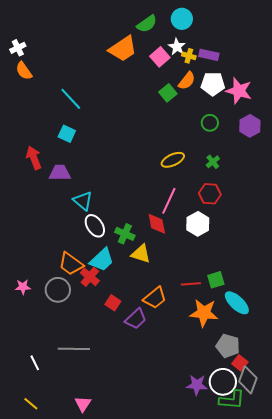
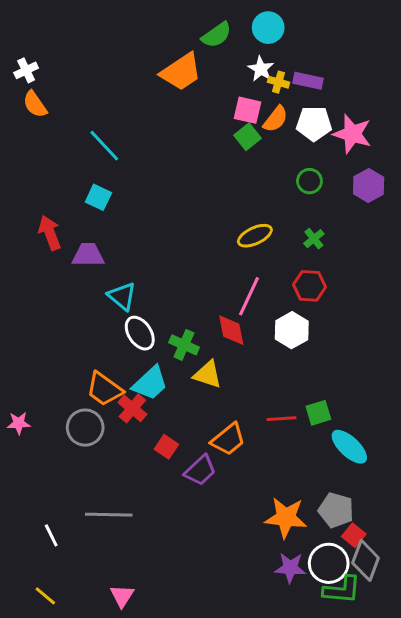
pink square: (160, 57) -> (247, 110), moved, turned -36
pink star: (23, 287) -> (19, 423), moved
orange star: (204, 313) -> (286, 518), moved

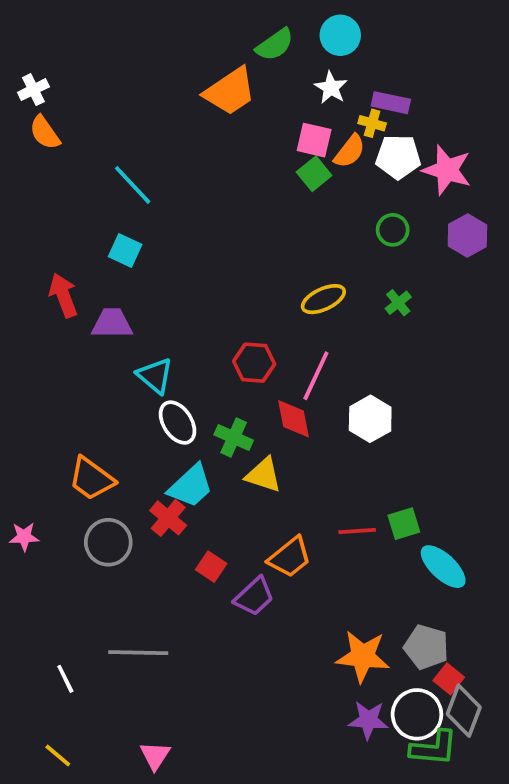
yellow cross: (278, 82) -> (372, 123), moved
red hexagon: (309, 286) -> (254, 363), moved
orange trapezoid: (104, 389) -> (91, 479), moved

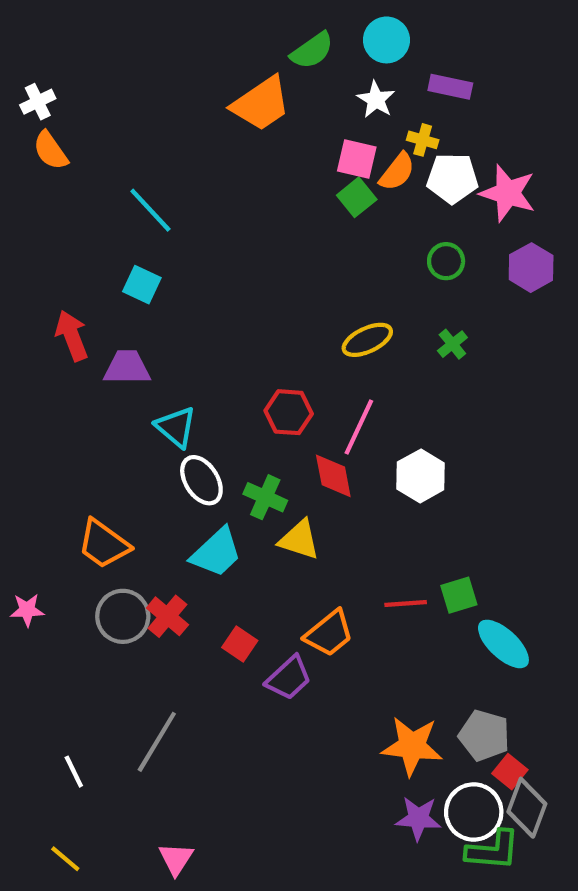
purple rectangle: (391, 103) -> (450, 87), moved
red cross: (168, 518) -> (167, 616), moved
gray line: (138, 653) -> (157, 742), turned -60

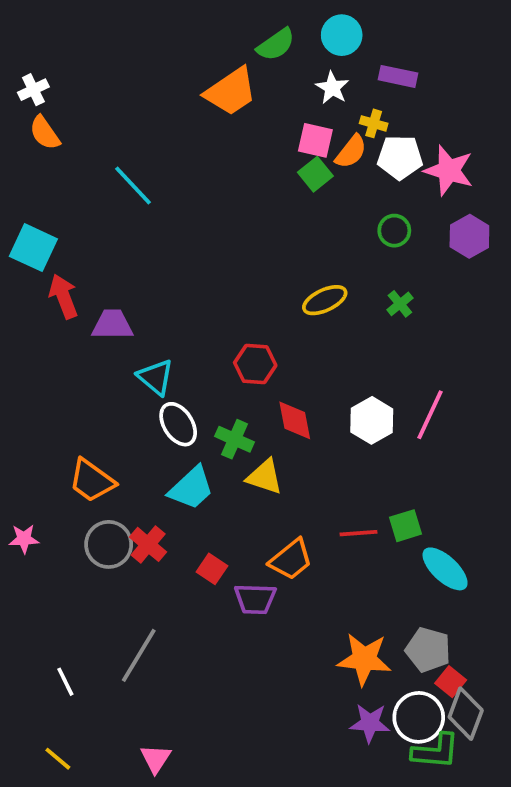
cyan square: (142, 285) -> (33, 248), moved, size x1.4
pink line: (359, 427) -> (430, 415), moved
purple trapezoid: (289, 678) -> (255, 599), turned 45

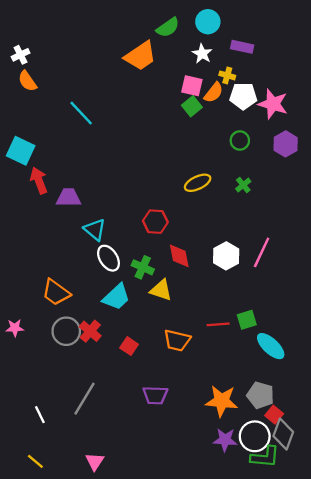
orange trapezoid: (291, 559) -> (177, 340), turned 52
purple trapezoid: (255, 599) -> (155, 395), moved

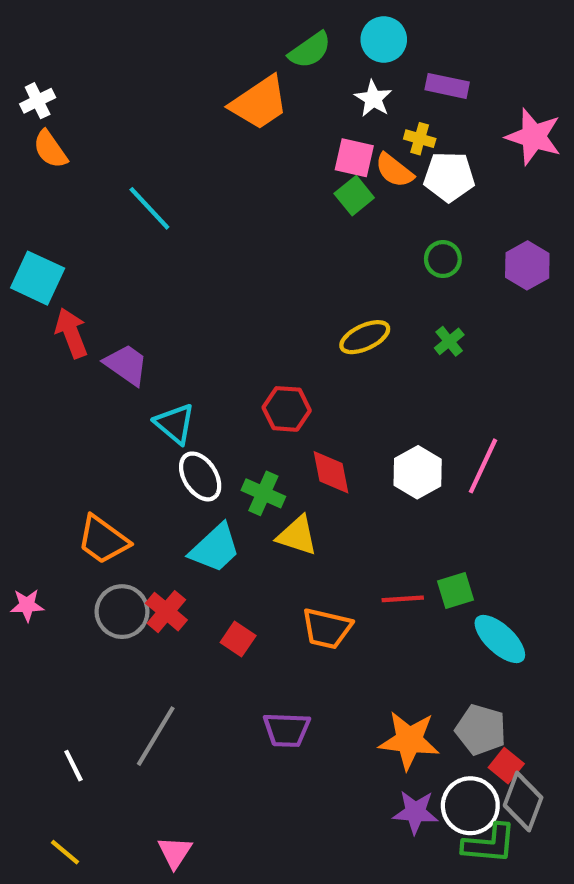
orange semicircle: (214, 93) -> (394, 170), turned 90
pink star: (273, 104) -> (534, 137), moved
purple trapezoid: (69, 198) -> (126, 365), turned 35

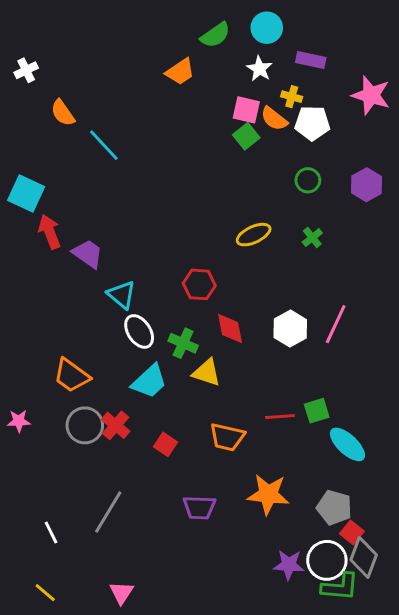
orange trapezoid: (259, 103) -> (180, 72), size x0.7
orange semicircle: (50, 149) -> (63, 113), moved
orange star: (409, 740) -> (268, 494), moved

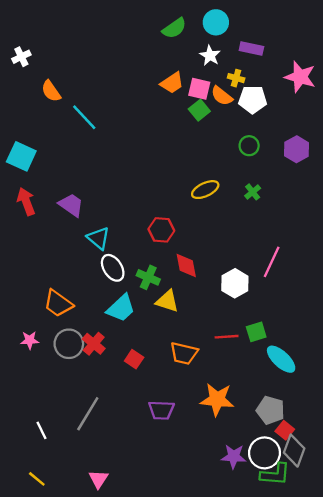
orange trapezoid: (180, 72) -> (172, 83), moved
red arrow: (50, 232) -> (26, 201), moved
white hexagon: (290, 329) -> (235, 283), moved
pink star: (19, 421) -> (30, 340), moved

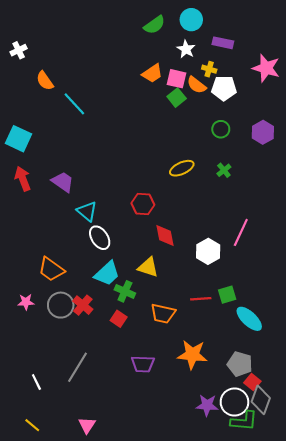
green cross: (148, 277) -> (125, 291), moved

